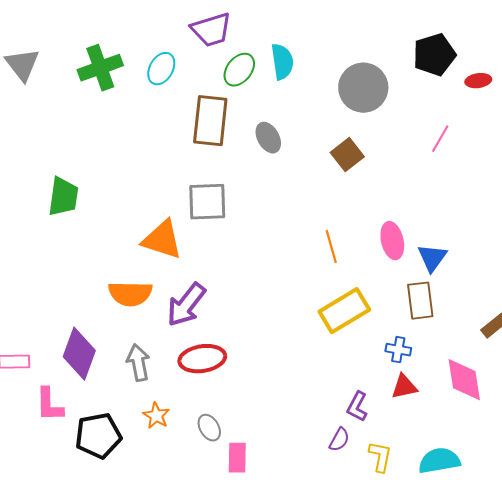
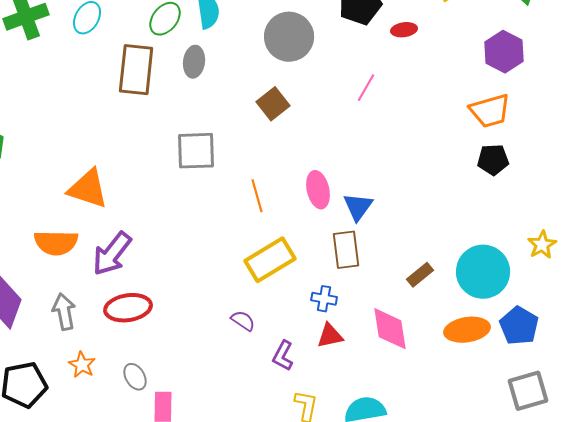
gray ellipse: (268, 138) -> (194, 62), moved, turned 36
gray square: (207, 202) -> (196, 151), moved
purple semicircle: (339, 440) -> (243, 321), moved, turned -85

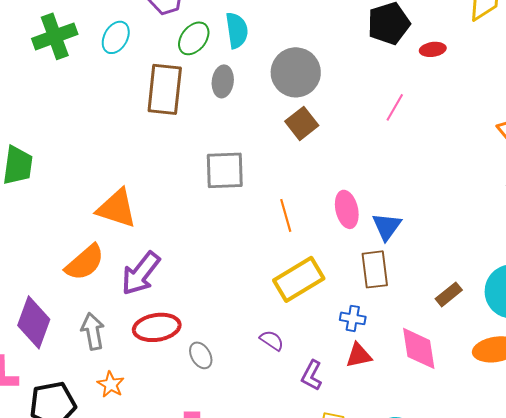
gray circle: (289, 37) -> (296, 72), moved
orange semicircle: (56, 243) -> (85, 262), turned -42
gray ellipse: (135, 377) -> (201, 355), moved

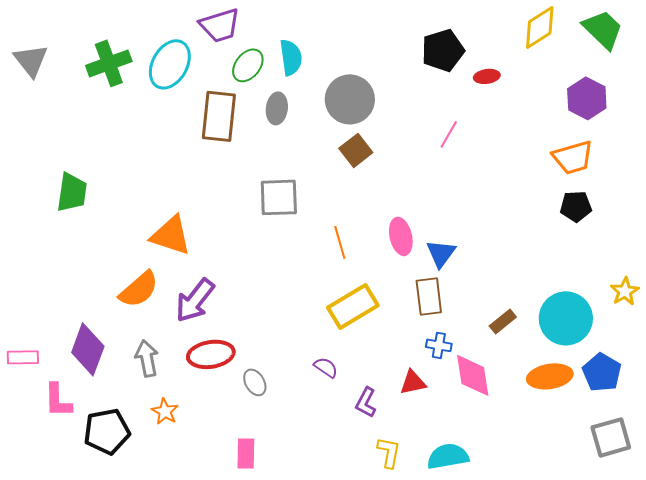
cyan ellipse: (116, 37) -> (170, 64), size x1.5
blue cross: (353, 318) -> (439, 345), moved

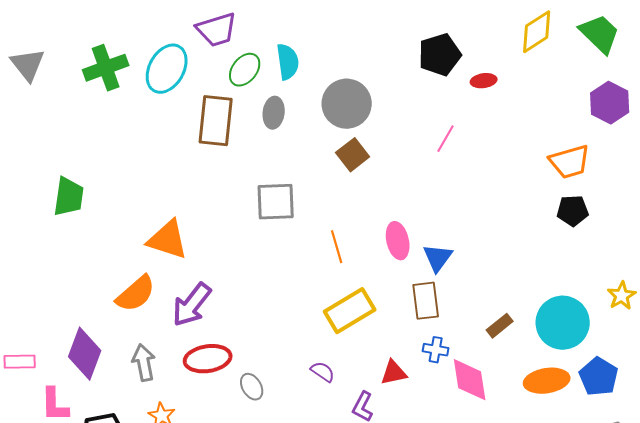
purple hexagon: (587, 98) -> (610, 103), moved
red triangle: (413, 382) -> (394, 373), moved

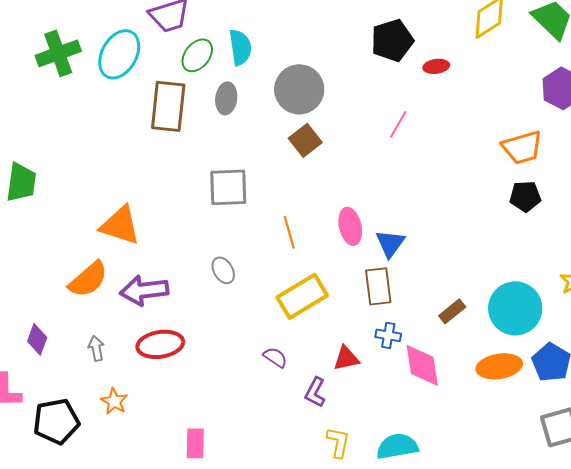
purple arrow: (192, 305) -> (144, 290), turned 45
purple diamond: (85, 354) -> (37, 339), size x0.6
gray arrow: (144, 363) -> (96, 348), size x0.7
gray ellipse: (252, 387) -> (223, 270), moved

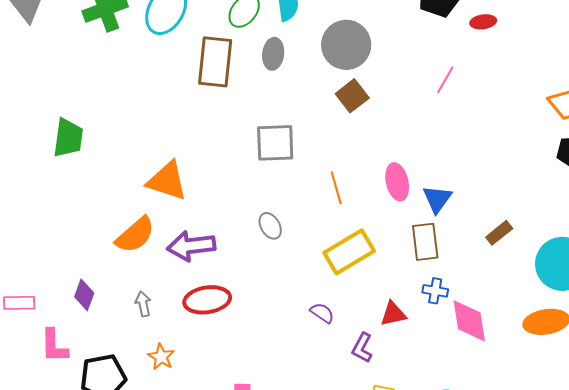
brown rectangle: (452, 311) -> (499, 233), moved

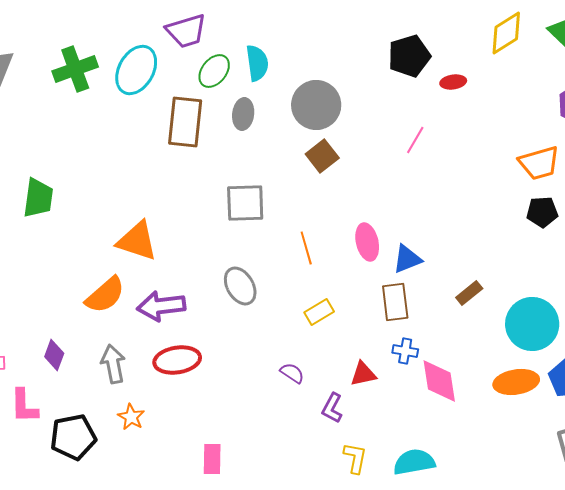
blue triangle: (437, 199) -> (407, 259), turned 32
gray ellipse: (270, 226) -> (240, 286), size x1.4
yellow rectangle: (349, 252) -> (319, 312), size x0.6
gray arrow: (143, 304) -> (113, 364), size x1.5

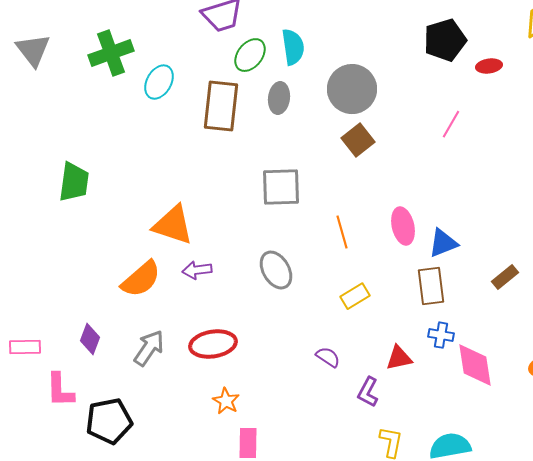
cyan ellipse: (136, 70) -> (159, 82), moved, size x0.7
purple arrow: (161, 306) -> (197, 270), moved, size x0.6
gray arrow: (113, 364) -> (149, 348), turned 45
orange star: (131, 417) -> (226, 401), moved

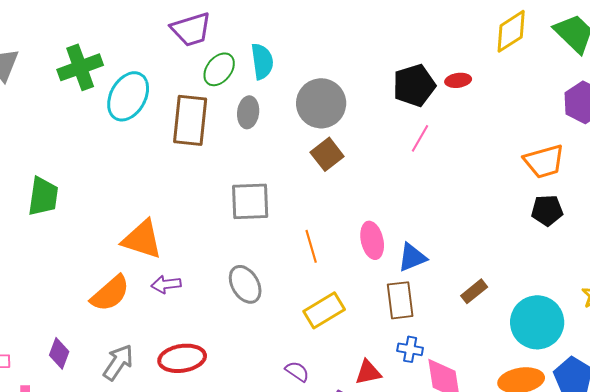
black pentagon: (445, 40) -> (414, 85), moved
cyan ellipse: (159, 82) -> (128, 96), size x1.4
yellow rectangle: (355, 296) -> (324, 310), size x1.4

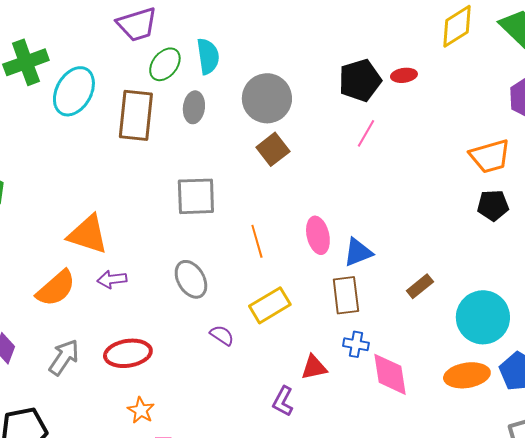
purple semicircle: (297, 371) -> (222, 335), moved

